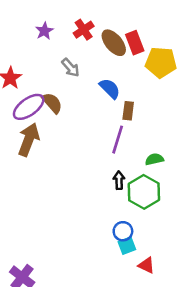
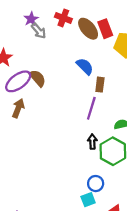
red cross: (84, 30) -> (63, 18), turned -35
gray arrow: (71, 68) -> (39, 31), moved
brown arrow: (29, 140) -> (18, 108), size x0.7
cyan square: (127, 246) -> (88, 200), moved

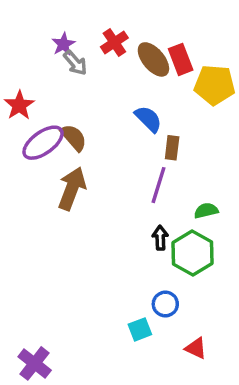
red cross: (63, 18) -> (114, 42), turned 35
brown arrow: (18, 108) -> (72, 189), moved, size x1.4
cyan square: (88, 200) -> (140, 329), moved

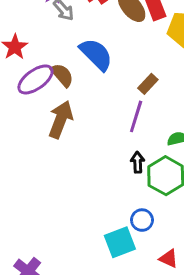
blue semicircle: (148, 119) -> (96, 54), moved, size x1.4
brown rectangle: (172, 148) -> (148, 84), turned 36
cyan square: (140, 329) -> (120, 242), size x1.5

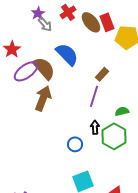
brown semicircle: (62, 75) -> (44, 68), size x1.4
blue circle: (142, 220) -> (75, 144), moved

